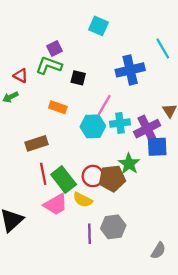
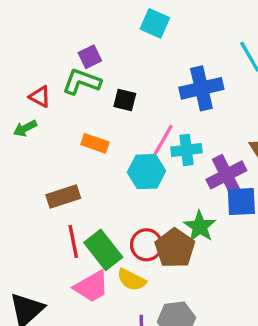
cyan cross: (120, 123) -> (186, 150), moved
brown pentagon: (112, 178) -> (175, 248), turned -30

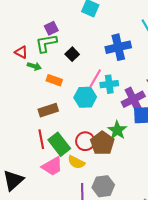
green L-shape: (82, 82) -> (46, 43), turned -30
black square: (125, 100) -> (72, 54), turned 32
green arrow: (25, 128) -> (34, 66), moved, turned -136
brown rectangle: (63, 197) -> (48, 110), moved

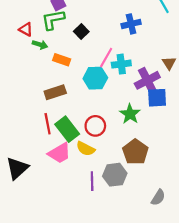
blue cross: (118, 47) -> (131, 24), size x0.7
brown pentagon: (102, 143) -> (135, 152), moved

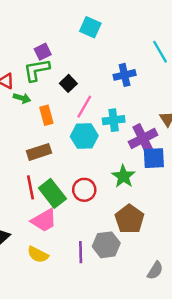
pink line: (106, 58) -> (84, 107), moved
orange rectangle: (62, 60) -> (46, 115), turned 56
yellow semicircle: (86, 149) -> (38, 255), moved

